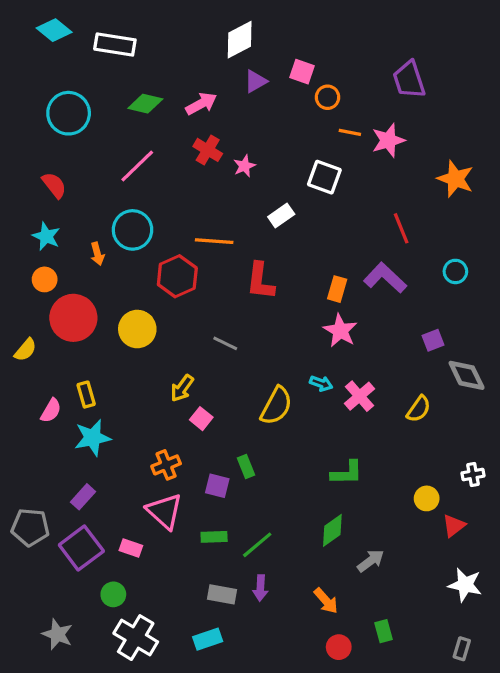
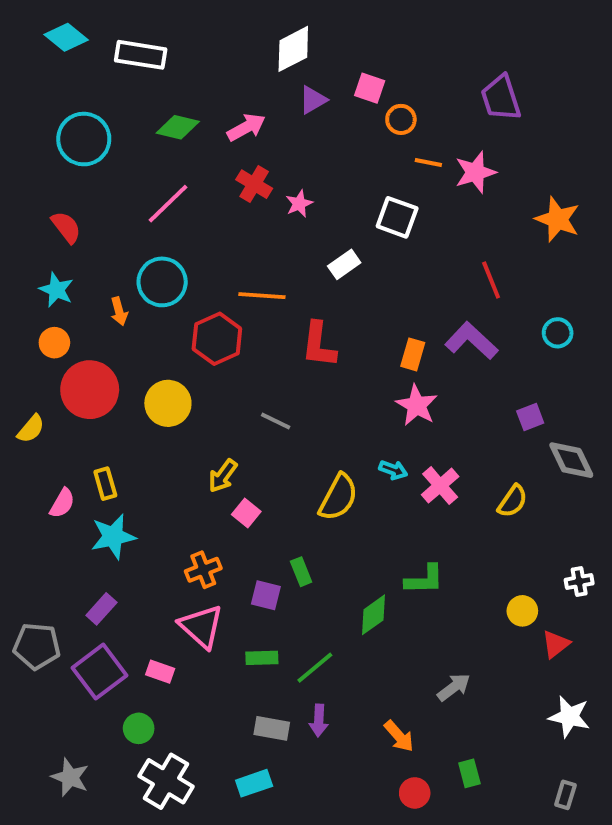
green diamond: (332, 530) -> (374, 615), moved

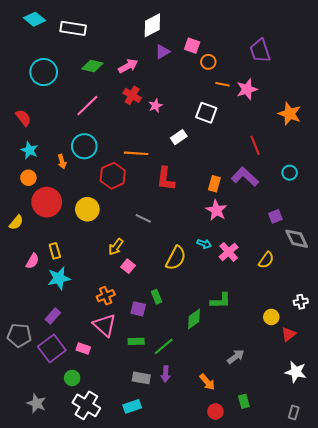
red semicircle: (66, 227) -> (23, 118), moved

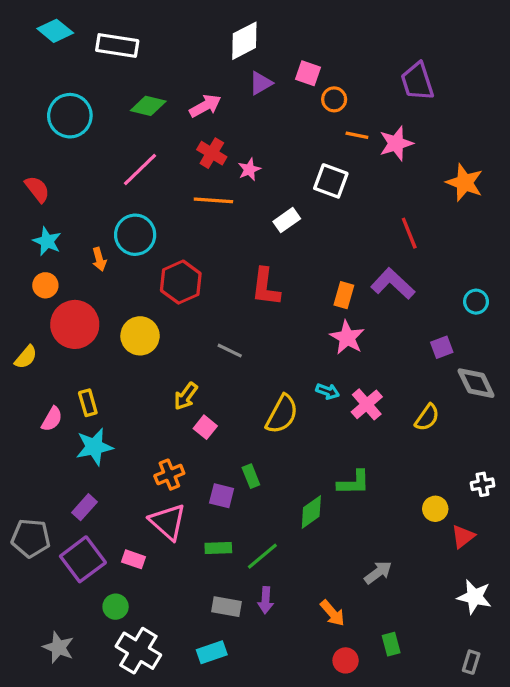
orange line: (136, 153) -> (213, 200), moved
cyan circle: (290, 173) -> (476, 302), moved

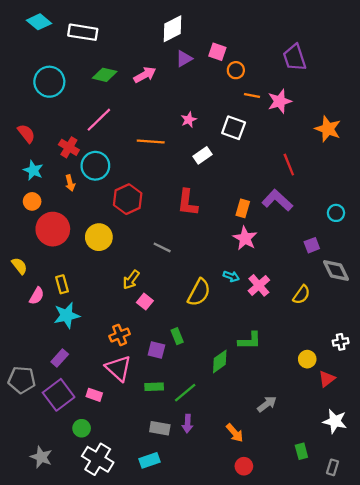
red cross: (212, 153) -> (69, 147), moved
pink star: (249, 169) -> (189, 120), moved
yellow semicircle: (26, 357) -> (19, 266), moved, turned -78
green rectangle: (391, 644) -> (301, 451), moved

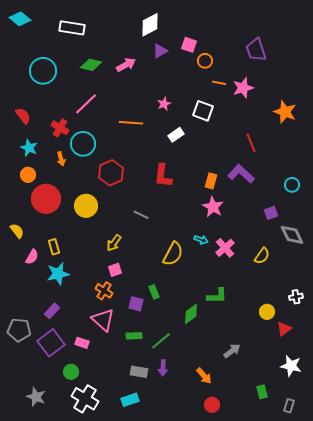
cyan diamond: (39, 22) -> (20, 19), moved
pink square: (145, 302) -> (115, 270), moved, turned 32
orange cross: (120, 335) -> (104, 291), turned -36

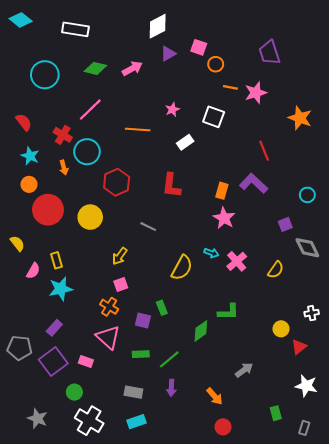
gray rectangle: (139, 372) -> (133, 392), moved

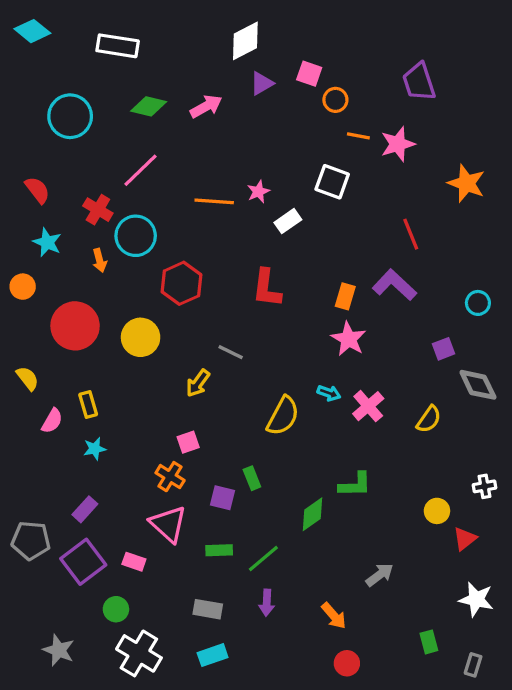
pink star: (172, 110) -> (258, 192), moved
orange circle: (29, 184) -> (23, 287), moved
yellow arrow: (120, 256) -> (198, 383), moved
cyan star: (61, 289) -> (95, 449), size x0.6

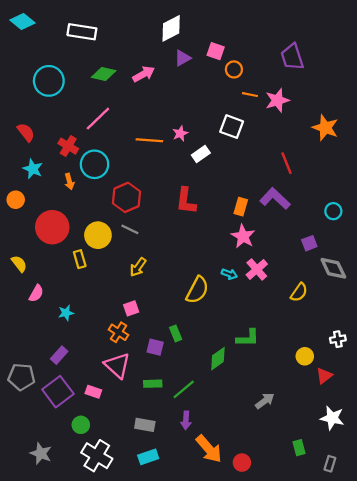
gray line: (231, 352) -> (130, 229), moved
yellow rectangle: (88, 404) -> (80, 259), moved
pink cross: (368, 406) -> (257, 269), moved
orange arrow: (334, 616) -> (209, 449), moved, size x1.5

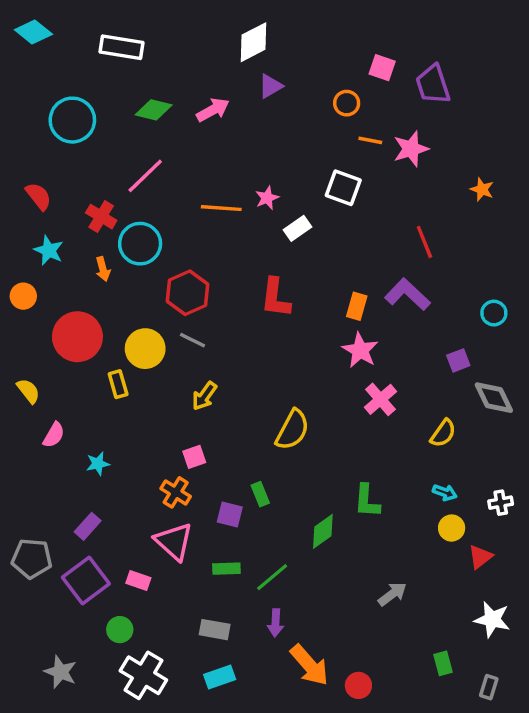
pink square: (216, 51) -> (382, 68), moved
orange star: (325, 128) -> (482, 189), size x0.6
cyan arrow: (229, 274) -> (445, 492), moved
green L-shape: (248, 338) -> (367, 501), turned 95

